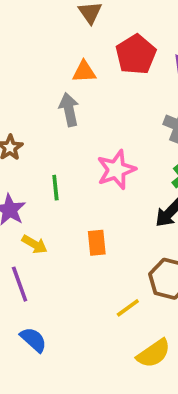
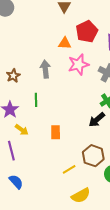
orange triangle: (84, 72) -> (65, 43), moved
gray arrow: (69, 110) -> (45, 69), moved
pink star: (116, 170) -> (78, 64), moved

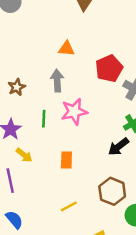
red pentagon: (87, 32) -> (109, 69), moved
orange triangle: (65, 43) -> (66, 49), moved
pink star: (78, 64) -> (74, 112), moved
yellow line: (69, 169) -> (69, 206), moved

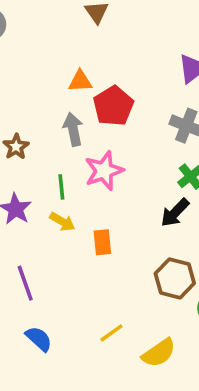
red pentagon: (109, 69) -> (113, 106), moved
yellow arrow: (24, 155) -> (62, 222), moved
yellow line: (69, 206) -> (111, 333), moved

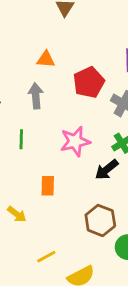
red pentagon: (113, 106) -> (89, 82), moved
pink star: (104, 171) -> (75, 141), moved
yellow arrow: (62, 222) -> (17, 214), moved

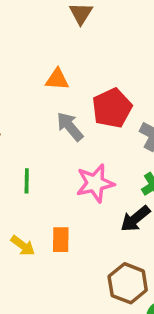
gray arrow: (36, 96) -> (70, 127), moved, turned -35
yellow arrow: (17, 214) -> (23, 246), moved

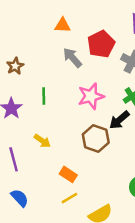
orange rectangle: (61, 240) -> (68, 174), moved, turned -56
brown hexagon: (128, 283) -> (96, 138), moved

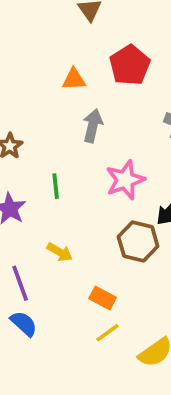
red pentagon: (101, 44) -> (130, 65), moved
gray arrow: (72, 58) -> (93, 126), turned 60
blue semicircle: (20, 198) -> (24, 324), moved

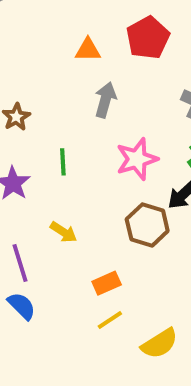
orange rectangle: (103, 298) -> (107, 283), turned -55

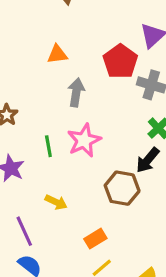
red pentagon: (148, 38) -> (120, 61), moved
pink star: (137, 159) -> (84, 140), moved

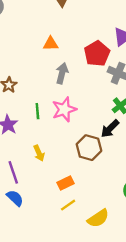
yellow arrow: (56, 202) -> (39, 153), turned 35

